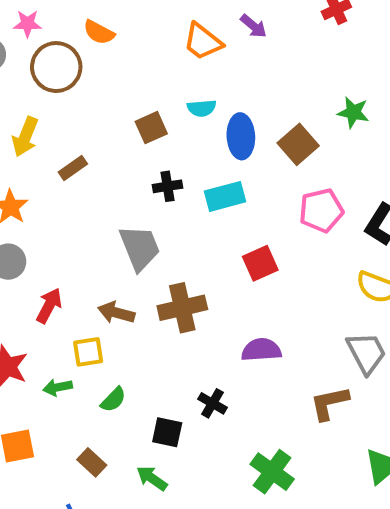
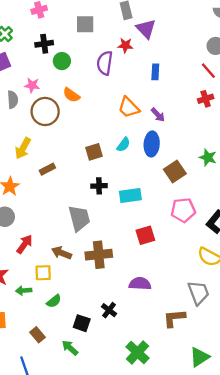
purple arrow: (253, 26) -> (158, 115), moved
cyan semicircle: (202, 108) -> (123, 145), turned -56
blue ellipse: (241, 136) -> (152, 144), moved

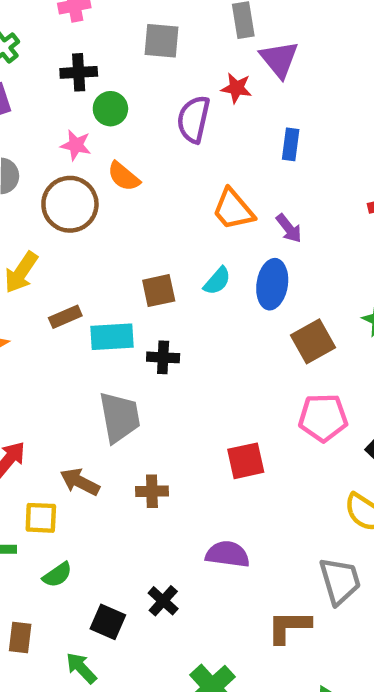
pink star: (32, 85) -> (76, 145), moved
cyan rectangle: (130, 195) -> (112, 337), moved
brown cross: (99, 255) -> (152, 491), size x0.6
brown rectangle: (37, 335) -> (20, 637), turned 42

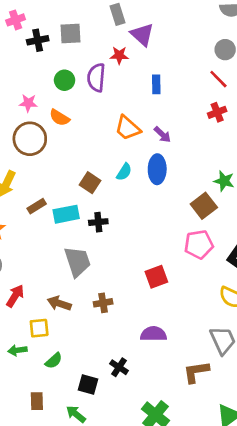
black cross: (79, 72) -> (38, 40), moved
green circle: (110, 109) -> (65, 80), moved
brown square: (159, 291) -> (90, 183), turned -36
brown square: (313, 341) -> (204, 206), moved

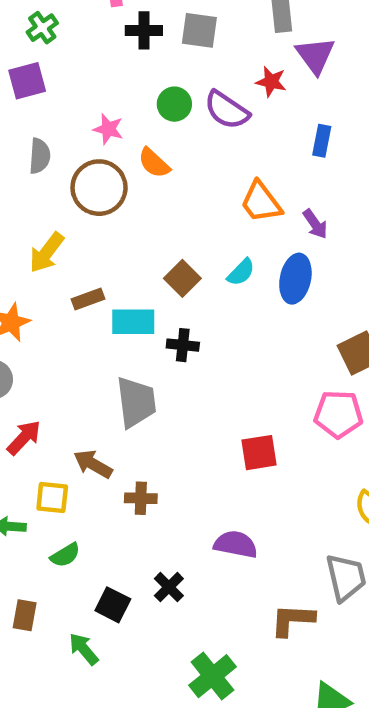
purple semicircle: (96, 78) -> (227, 110), turned -72
brown cross: (103, 303) -> (141, 498), moved

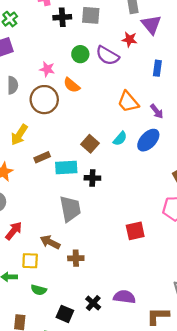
blue ellipse: (295, 279) -> (148, 140), turned 35
purple semicircle: (236, 544) -> (124, 297), moved
green semicircle: (65, 555) -> (39, 290), turned 49

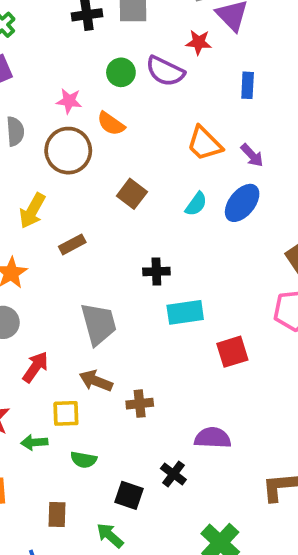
brown square: (90, 144) -> (132, 194), moved
cyan rectangle: (66, 168) -> (185, 312), moved
gray trapezoid: (70, 209) -> (99, 324), moved
purple semicircle: (124, 297) -> (213, 438), moved

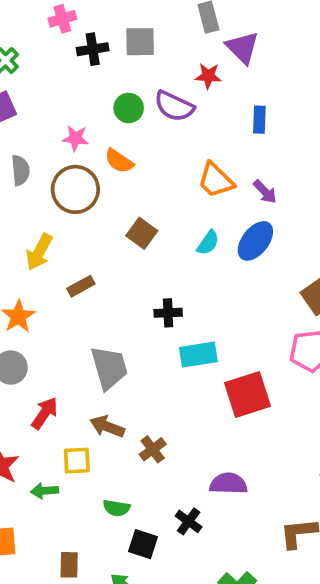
red square: (232, 352) -> (248, 395), size x1.4
brown cross: (140, 404) -> (153, 449), turned -30
green semicircle: (84, 460) -> (117, 508), moved

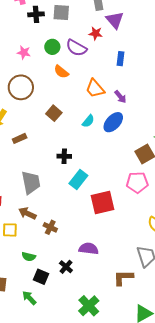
pink star: (75, 138) -> (24, 52), moved
orange semicircle: (119, 161) -> (61, 72), moved
cyan rectangle: (198, 355) -> (78, 179), turned -48
brown cross: (153, 449) -> (50, 227), turned -32

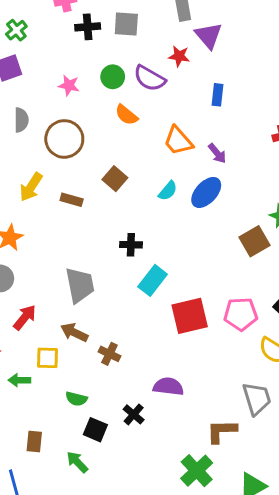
brown rectangle: (20, 138) -> (72, 200), moved, turned 40
pink pentagon: (137, 182) -> (241, 314), moved
green cross: (89, 306) -> (197, 471), moved

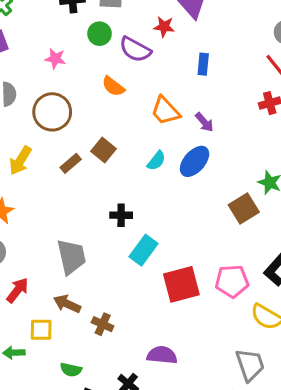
green circle: (113, 77) -> (99, 34), moved
brown rectangle: (72, 200) -> (71, 163), moved, turned -55

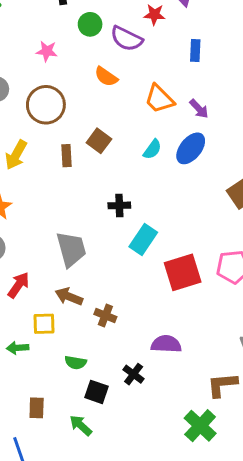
brown rectangle: (71, 163) -> (67, 156), turned -50

